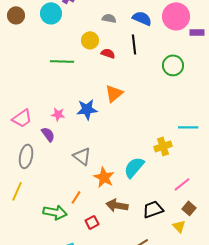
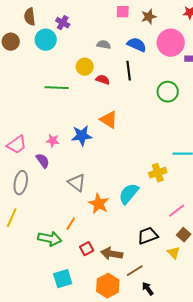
orange triangle: (114, 93) -> (109, 120), turned -48
brown arrow: (117, 205) -> (112, 254), moved

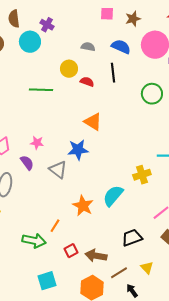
blue star: (82, 136) -> (78, 150), moved
gray triangle: (77, 183) -> (58, 170), moved
yellow triangle: (174, 253) -> (147, 268), moved

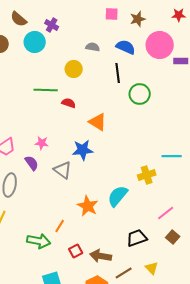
brown semicircle: (14, 19) -> (19, 19), turned -42
red semicircle: (87, 82) -> (69, 103), moved
green circle: (152, 94) -> (140, 94), moved

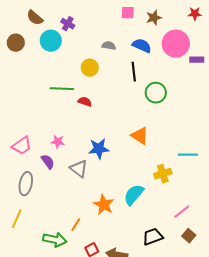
orange triangle: (98, 122) -> (140, 136), moved

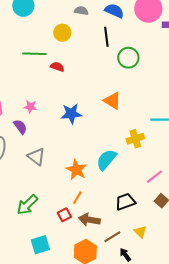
gray triangle: (79, 169) -> (36, 157), moved
orange line: (76, 225) -> (77, 198), moved
green arrow: (55, 240) -> (27, 205), turned 125

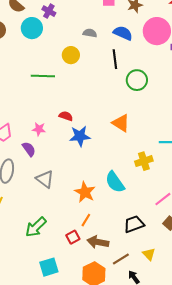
red semicircle: (57, 67) -> (66, 116), moved
cyan semicircle: (106, 160) -> (115, 182), turned -75

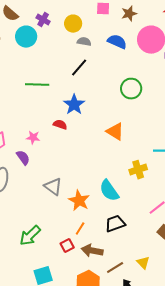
yellow circle: (71, 55) -> (73, 24), moved
black line: (115, 59) -> (79, 68), moved, turned 48
blue star: (80, 136) -> (74, 105), moved, turned -30
gray triangle: (45, 179) -> (53, 187), moved
black trapezoid: (134, 224) -> (115, 224), moved

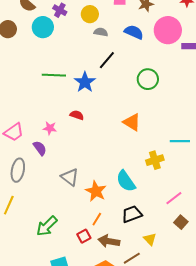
black line: (79, 68) -> (107, 60), moved
blue star: (74, 105) -> (85, 82), moved
yellow triangle: (143, 263) -> (150, 239), moved

